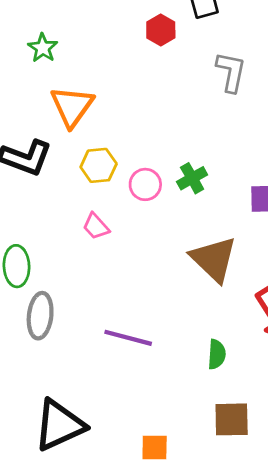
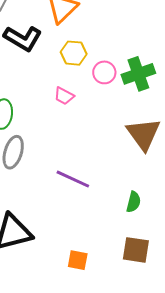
green cross: (192, 178) -> (138, 74), size x1.5
pink trapezoid: (96, 226) -> (64, 96), turned -30

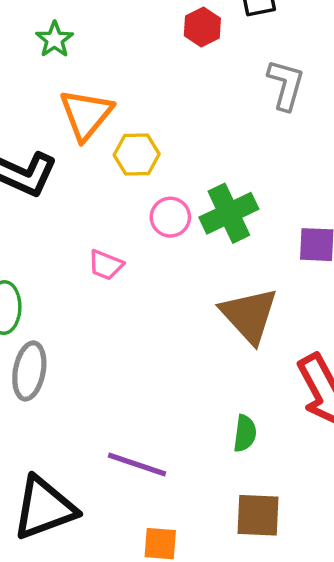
yellow hexagon: (74, 53) -> (137, 155), moved
purple line: (73, 179) -> (137, 464), moved

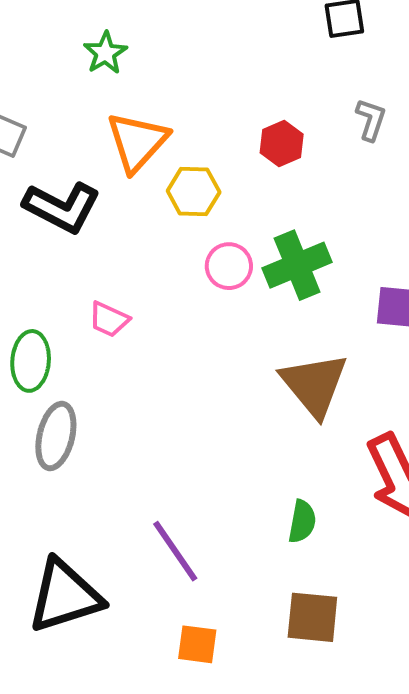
red hexagon: (202, 27) -> (282, 144), moved
gray L-shape: (286, 85) -> (371, 120), size x0.7
pink trapezoid: (106, 265) -> (109, 319), moved
purple line: (137, 464) -> (175, 551), turned 34

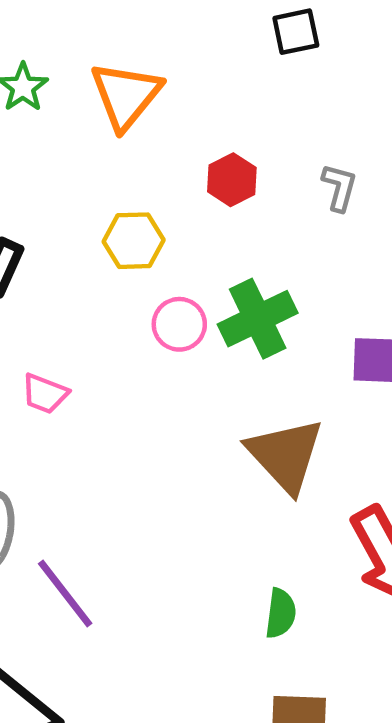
gray L-shape: (371, 120) -> (339, 187), moved
orange triangle: (137, 142) -> (126, 95), moved
purple line: (175, 551) -> (65, 593), moved

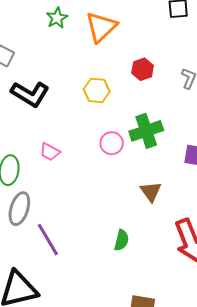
pink circle: (179, 324) -> (112, 143), moved
brown triangle: (285, 455) -> (151, 191), size x0.6
green semicircle: (281, 613) -> (122, 240), moved

